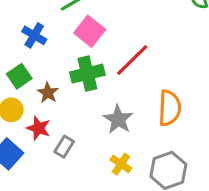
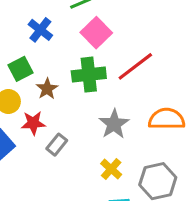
orange semicircle: (170, 108) -> (167, 119), turned -99
red star: (38, 128) -> (33, 123), turned -30

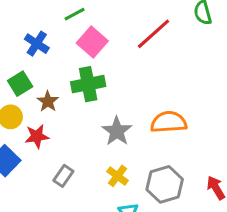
red line: (135, 66) -> (153, 34), moved
gray rectangle: (57, 145) -> (63, 176), moved

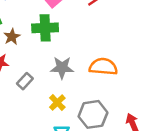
gray star: (117, 131) -> (62, 68), turned 30
gray rectangle: (63, 176) -> (25, 81), moved

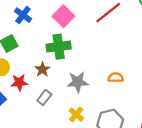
brown star: (12, 37) -> (42, 69), moved
orange semicircle: (103, 67) -> (116, 78), size x0.6

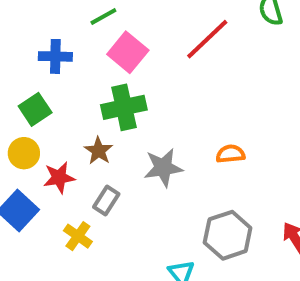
blue cross: (23, 15) -> (55, 56), turned -30
yellow cross: (76, 115) -> (78, 236), moved

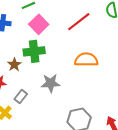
brown star: (99, 151) -> (14, 65), moved
orange semicircle: (230, 154) -> (86, 60), moved, size x1.6

